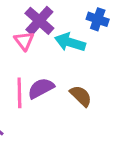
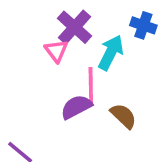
cyan arrow: (70, 42) -> (111, 53), turned 100
pink line: (19, 93) -> (91, 85), moved

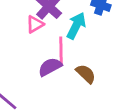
pink triangle: (56, 51) -> (35, 24), turned 36

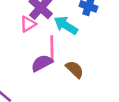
cyan arrow: (76, 26) -> (66, 25), turned -85

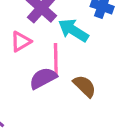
pink triangle: (28, 24) -> (21, 41), moved

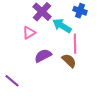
pink line: (56, 59) -> (75, 44), moved

